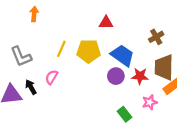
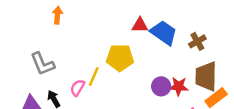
yellow line: (61, 49) -> (94, 76), moved
blue trapezoid: (122, 55) -> (164, 33), moved
purple circle: (116, 76) -> (161, 86), moved

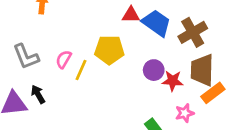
brown cross: (197, 41) -> (193, 32), size x1.5
purple circle: (161, 86) -> (154, 70), moved
pink semicircle: (77, 88) -> (64, 59), moved

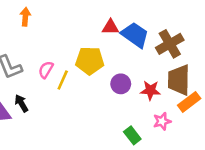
purple circle: (154, 70) -> (121, 84), moved

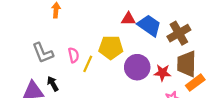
pink semicircle: (46, 70) -> (74, 55), turned 136
purple circle: (121, 84) -> (137, 67), size x1.5

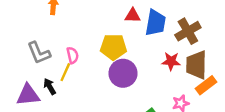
blue trapezoid: (149, 25) -> (155, 23), turned 65
yellow line: (88, 64) -> (65, 72), moved
purple circle: (137, 67) -> (123, 73), moved
red star: (162, 73) -> (171, 61), moved

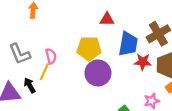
blue trapezoid: (155, 23) -> (128, 44), moved

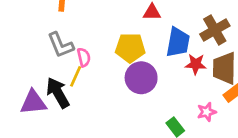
gray L-shape: (20, 54) -> (61, 45), moved
black arrow: (30, 85) -> (58, 93), size x1.6

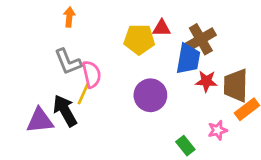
brown cross: (215, 30) -> (201, 39), moved
yellow pentagon: (130, 48) -> (139, 39), moved
pink semicircle: (84, 57) -> (92, 74), size x1.4

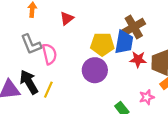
red triangle: (162, 28) -> (67, 18), moved, turned -40
yellow pentagon: (139, 39) -> (102, 44), moved
yellow line: (83, 94) -> (48, 90), moved

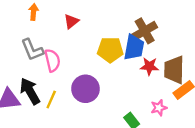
purple circle: (95, 70) -> (85, 89), moved

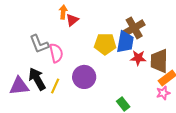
orange arrow: (33, 12) -> (63, 12), moved
pink star: (159, 108) -> (163, 93), moved

